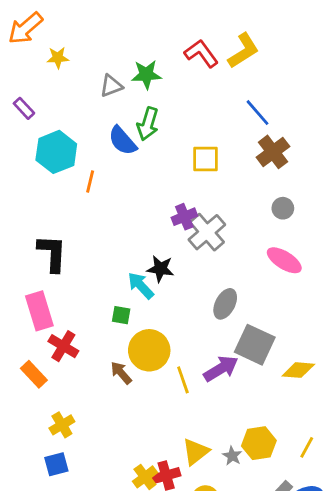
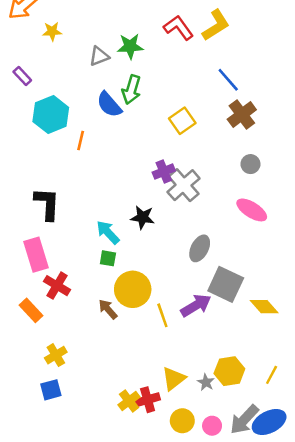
yellow square: (205, 159) -> (182, 121), turned -35
cyan arrow: (141, 286) -> (108, 232), moved
yellow diamond: (298, 370) -> (264, 307), turned 44

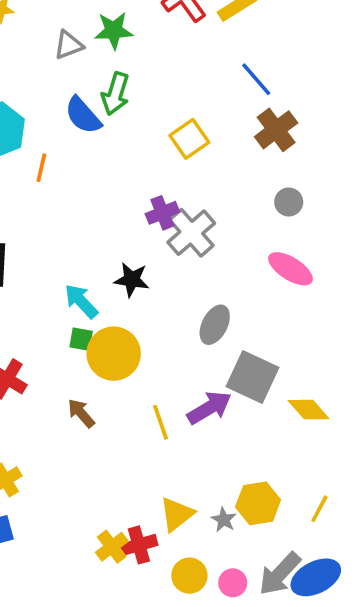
yellow circle: (133, 289) -> (114, 354), moved

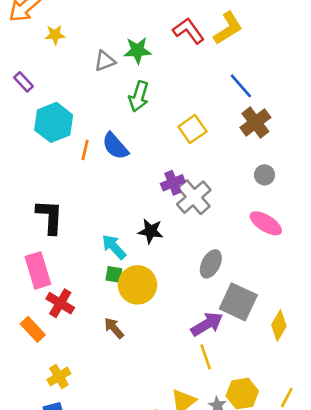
blue semicircle: (83, 115) -> (115, 146), moved
yellow diamond: (309, 410) -> (279, 325), turned 72
yellow line: (161, 422) -> (206, 357), moved

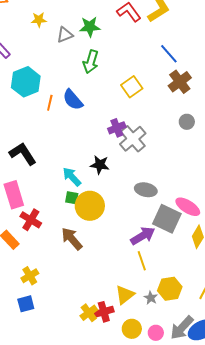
yellow star: (55, 35) -> (39, 20), moved
black L-shape: (50, 217) -> (23, 154), turned -36
pink ellipse: (266, 223) -> (188, 207), moved
gray ellipse: (211, 264) -> (146, 190), turned 75
brown arrow: (114, 328) -> (72, 239), size x1.4

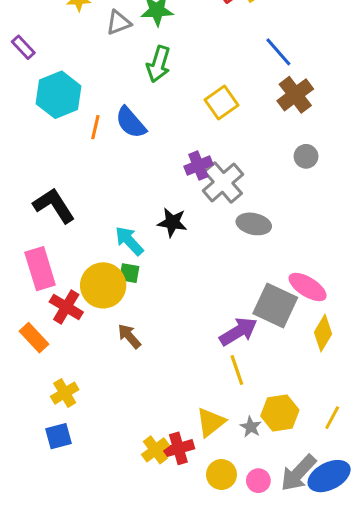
gray ellipse: (146, 190) -> (254, 224), moved
yellow circle: (90, 206) -> (103, 285), moved
brown arrow: (72, 239) -> (129, 336), size x0.7

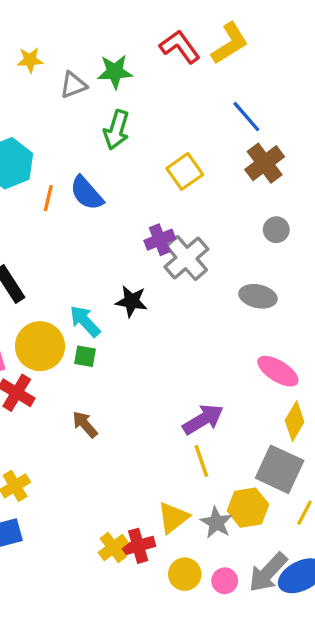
gray ellipse: (254, 224) -> (258, 296), moved
yellow circle: (103, 285) -> (40, 346), moved
gray square: (275, 305) -> (280, 469), moved
gray star: (251, 427) -> (216, 523), size x1.4

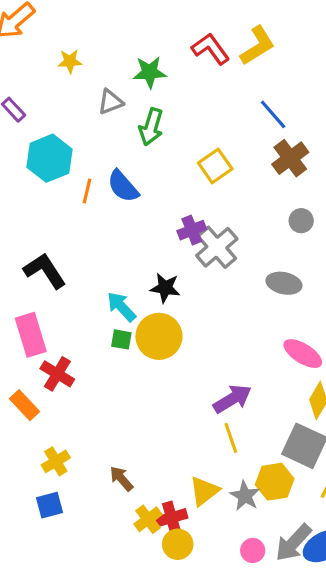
gray triangle: (73, 85) -> (110, 102), moved
yellow circle: (40, 346) -> (159, 336), moved
brown arrow: (85, 424) -> (121, 479), moved
yellow circle: (185, 574) -> (178, 544), moved

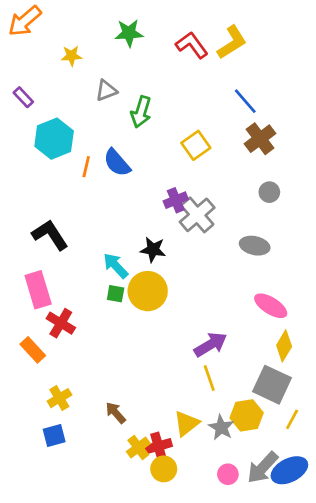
green star: (150, 72) -> (129, 33), moved

